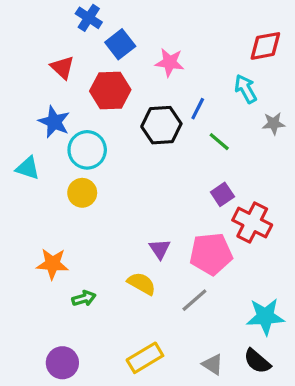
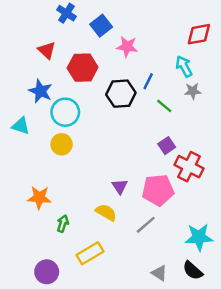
blue square: (120, 44) -> (101, 26), moved
gray star: (274, 123) -> (193, 91), moved
green arrow: (84, 298) -> (63, 224), turned -56
yellow rectangle: (145, 358) -> (90, 253), moved

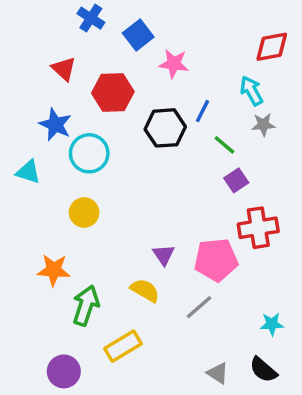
yellow circle: (62, 144) -> (84, 212), moved
purple square: (167, 146) -> (236, 180), moved
red cross: (189, 167) -> (258, 228), turned -36
green arrow: (63, 224) -> (86, 305), size x1.6
cyan star: (199, 237) -> (272, 324), size x0.6

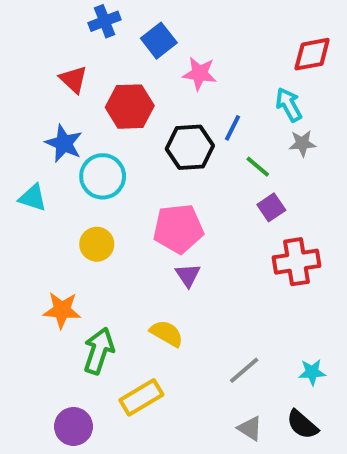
blue cross: (91, 18) -> (105, 21), turned 36
purple triangle: (164, 255) -> (188, 275), moved
pink pentagon: (216, 260) -> (178, 229), moved
gray line: (199, 307) -> (244, 370), moved

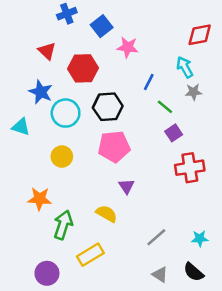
black hexagon: (190, 147) -> (108, 107), moved
purple triangle: (188, 275) -> (126, 186), moved

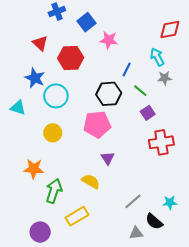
black hexagon: (108, 107) -> (109, 94), moved
black semicircle: (194, 272) -> (154, 221), moved
gray triangle: (160, 275) -> (136, 233), turned -40

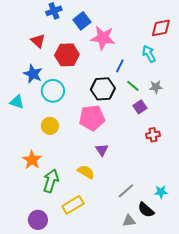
pink star: (109, 40) -> (103, 38), size x1.4
gray star: (165, 78) -> (156, 87), moved
red cross: (161, 142) -> (153, 135), size x0.6
orange star: (34, 169) -> (32, 160), turned 30

